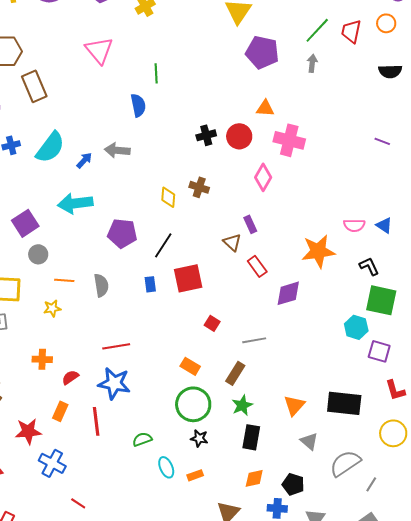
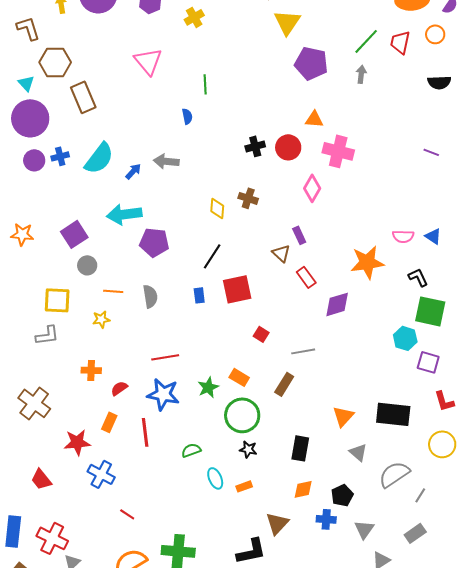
blue semicircle: (138, 105) -> (187, 116), size x0.7
purple pentagon: (122, 233) -> (154, 242), moved
green star: (242, 405) -> (208, 387), moved
black pentagon: (293, 484) -> (342, 495), turned 30

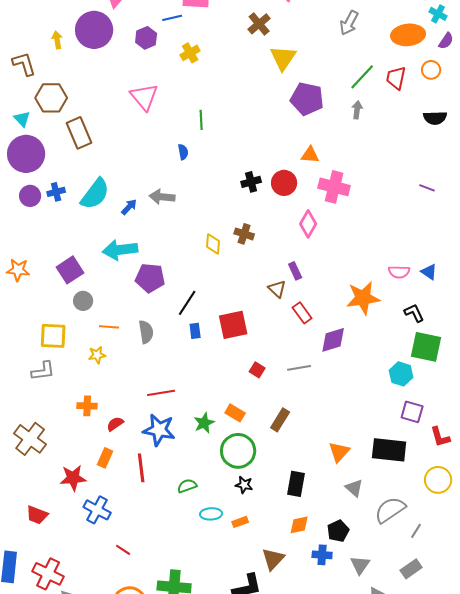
black line: (212, 256) -> (187, 303), moved
gray line: (303, 351) -> (299, 368), moved
purple square: (428, 362) -> (412, 412), moved
cyan ellipse: (215, 478) -> (211, 514), turned -70
red trapezoid: (41, 479) -> (37, 515), turned -30

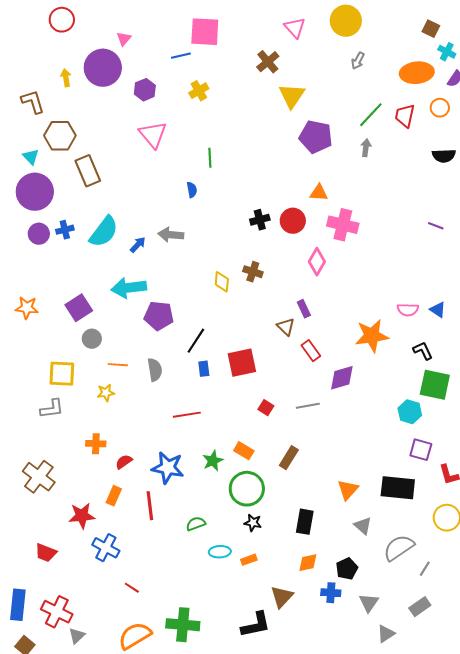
gray arrow: (349, 23) -> (358, 61), size x0.7
purple hexagon: (146, 38) -> (145, 90), moved
red line: (161, 393) -> (187, 415), moved

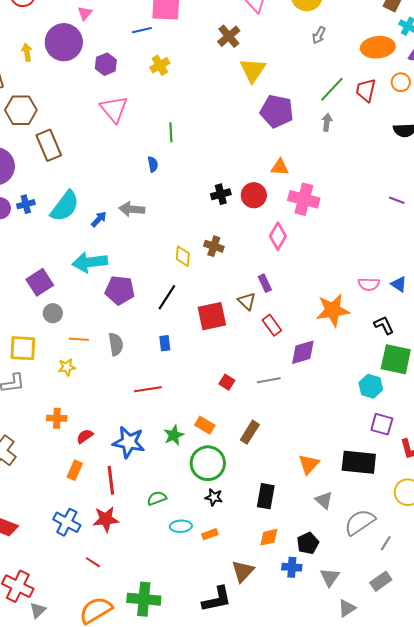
black line: (196, 341) -> (167, 297), moved
red square: (242, 363) -> (212, 316), moved
red star: (82, 516) -> (106, 519), moved

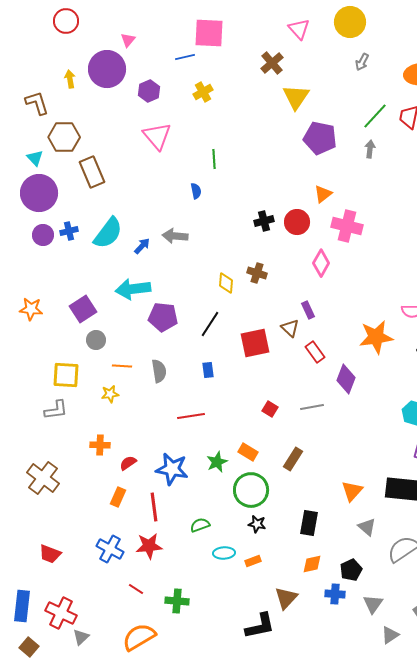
orange triangle: (280, 167) -> (323, 194), turned -42
purple diamond: (303, 352) -> (346, 379), turned -52
green cross: (144, 599) -> (177, 601), moved, size x0.7

